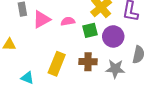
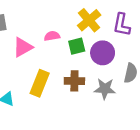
pink triangle: (42, 19) -> (23, 47), moved

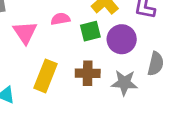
pink triangle: (23, 47) -> (25, 32), turned -35

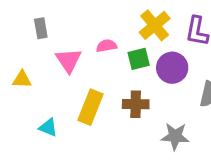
gray star: (124, 83) -> (175, 136), moved

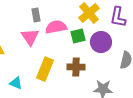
gray rectangle: (41, 28) -> (36, 15), moved
pink semicircle: (107, 46) -> (56, 27), size x1.5

